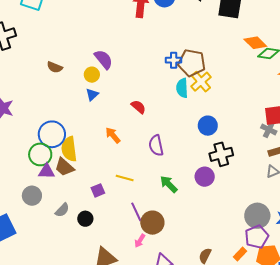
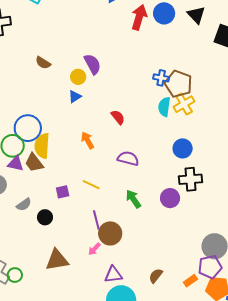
purple semicircle: (156, 145) -> (128, 158), turned 105

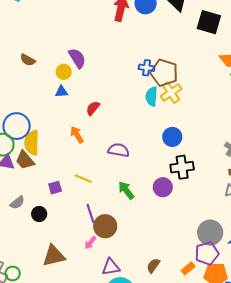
blue triangle: (75, 97) -> (61, 92), turned 32
red semicircle: (118, 117) -> (93, 108), moved, turned -98

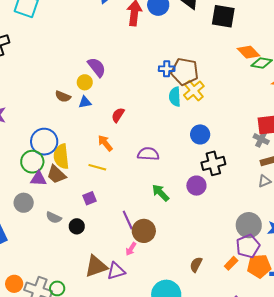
brown semicircle: (28, 60) -> (63, 96), moved
yellow line: (83, 179) -> (97, 167), moved
gray semicircle: (17, 203) -> (54, 218), turned 70
purple triangle: (111, 267) -> (116, 271), moved

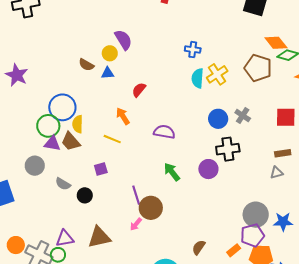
brown pentagon: (185, 72) -> (258, 68), moved
gray cross: (261, 139) -> (243, 115), moved
yellow semicircle: (61, 156) -> (78, 124), size x0.7
purple triangle: (116, 271) -> (65, 238), moved

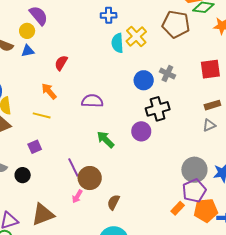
brown semicircle: (199, 247) -> (113, 202), moved

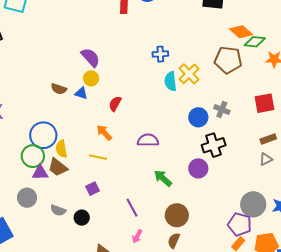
yellow circle: (27, 31) -> (91, 78), moved
blue triangle: (28, 51) -> (81, 93), turned 32
brown circle: (90, 178) -> (177, 215), moved
purple pentagon: (194, 191) -> (240, 224), moved, turned -30

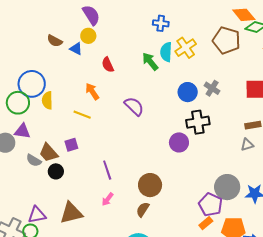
red semicircle: (115, 104) -> (108, 65), turned -63
purple semicircle: (148, 140) -> (134, 106), turned 35
brown trapezoid: (58, 167) -> (49, 153), moved
purple triangle: (40, 173) -> (22, 131), moved
green arrow: (163, 178) -> (150, 62), moved

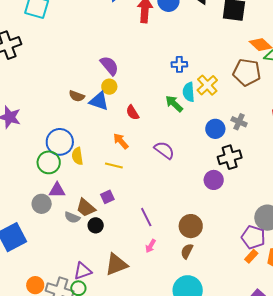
blue triangle: (76, 49) -> (99, 101), size x1.5

